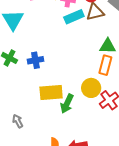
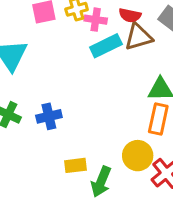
yellow rectangle: (51, 92) -> (76, 165), size x0.6

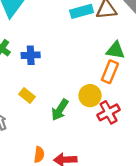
yellow rectangle: (76, 165) -> (27, 96), moved, turned 35

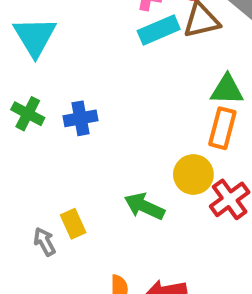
yellow rectangle: (27, 96) -> (73, 224), moved, turned 35
green arrow: (60, 110) -> (144, 206), turned 90

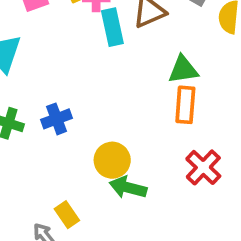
cyan rectangle: (159, 30) -> (112, 27), turned -69
yellow circle: (193, 174) -> (112, 160), moved

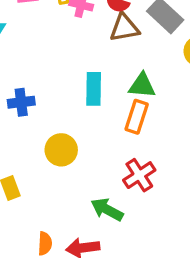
cyan rectangle: (112, 27) -> (94, 89), moved
green arrow: (128, 188) -> (107, 210), moved

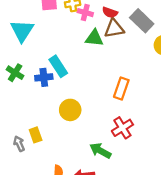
green triangle: (142, 86) -> (94, 38), moved
cyan rectangle: (94, 89) -> (58, 66), moved, turned -35

